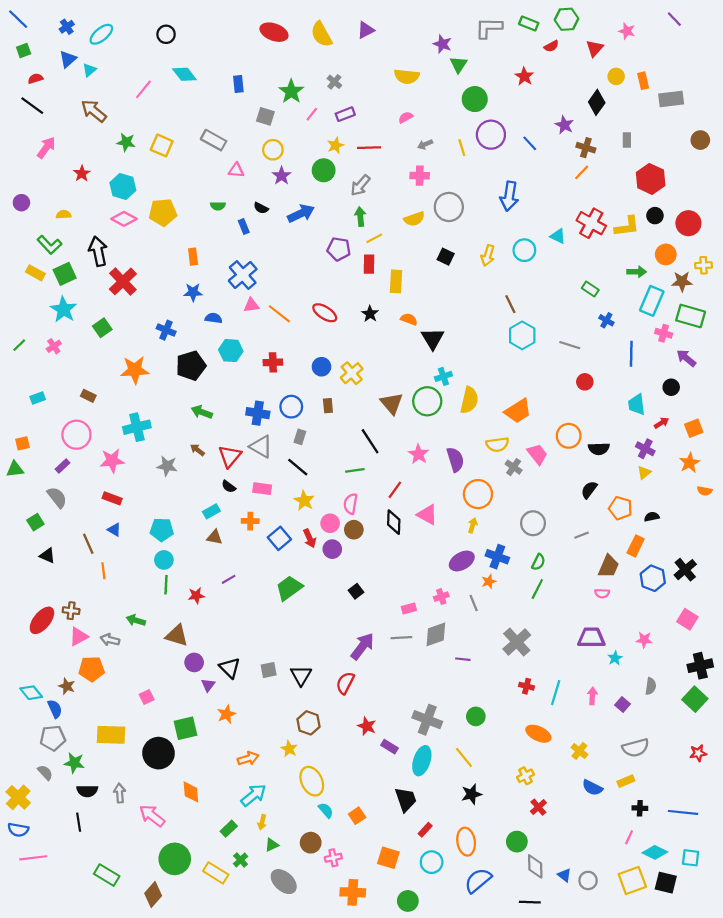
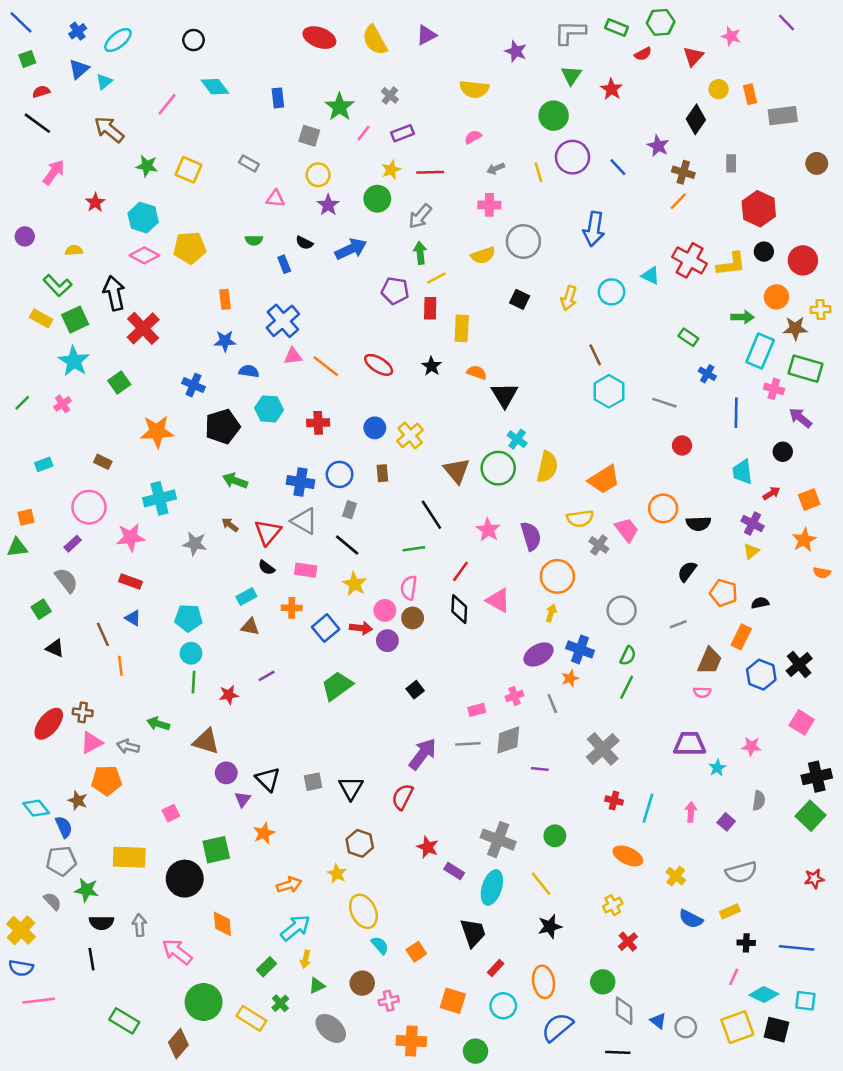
green triangle: (459, 65) -> (571, 75), moved
gray rectangle: (214, 140) -> (249, 163), size x0.7
cyan cross: (443, 376) -> (517, 439), turned -35
red arrow: (310, 538) -> (361, 628), turned -60

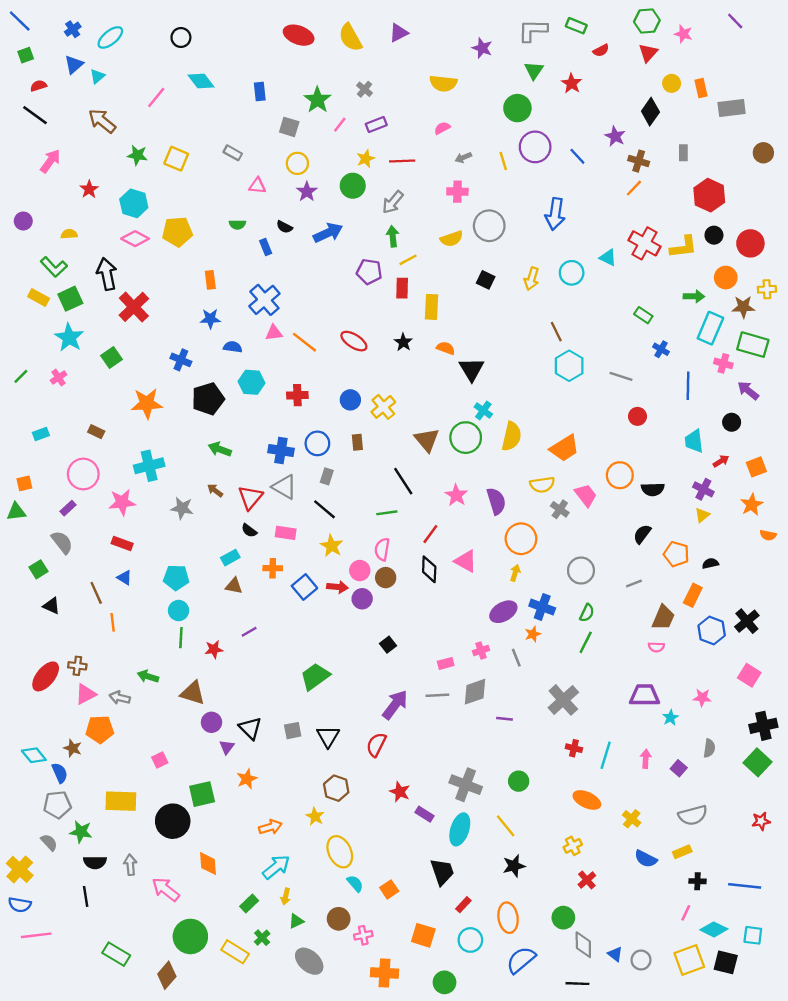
green hexagon: (661, 22) -> (647, 21), moved
green trapezoid: (337, 686) -> (315, 676), moved

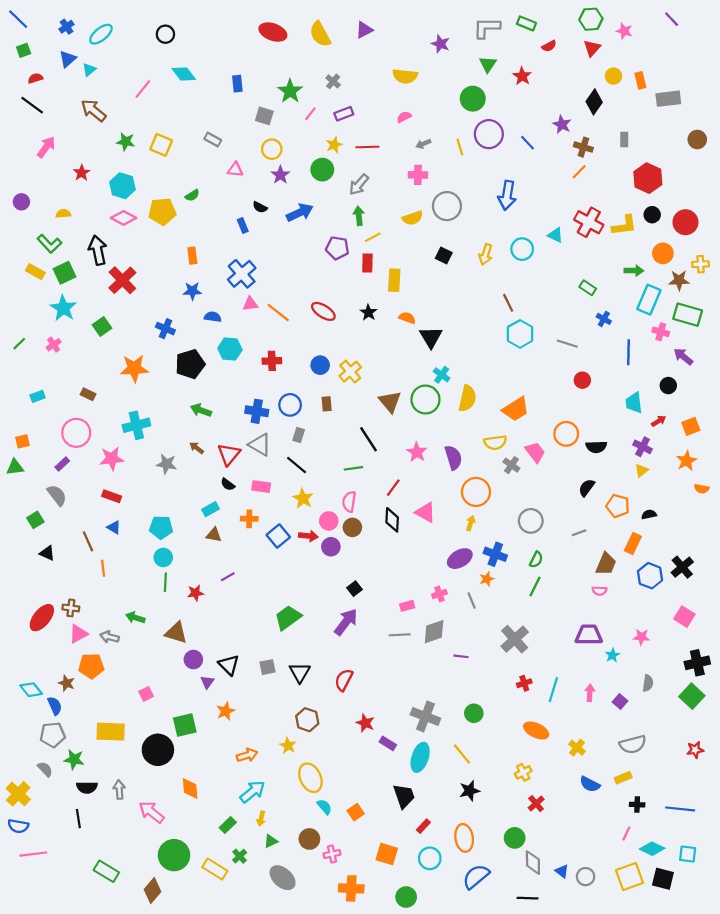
green semicircle: (237, 225) -> (192, 195), moved, turned -32
purple arrow: (395, 705) -> (346, 622), moved
red cross: (574, 748) -> (524, 683), turned -32

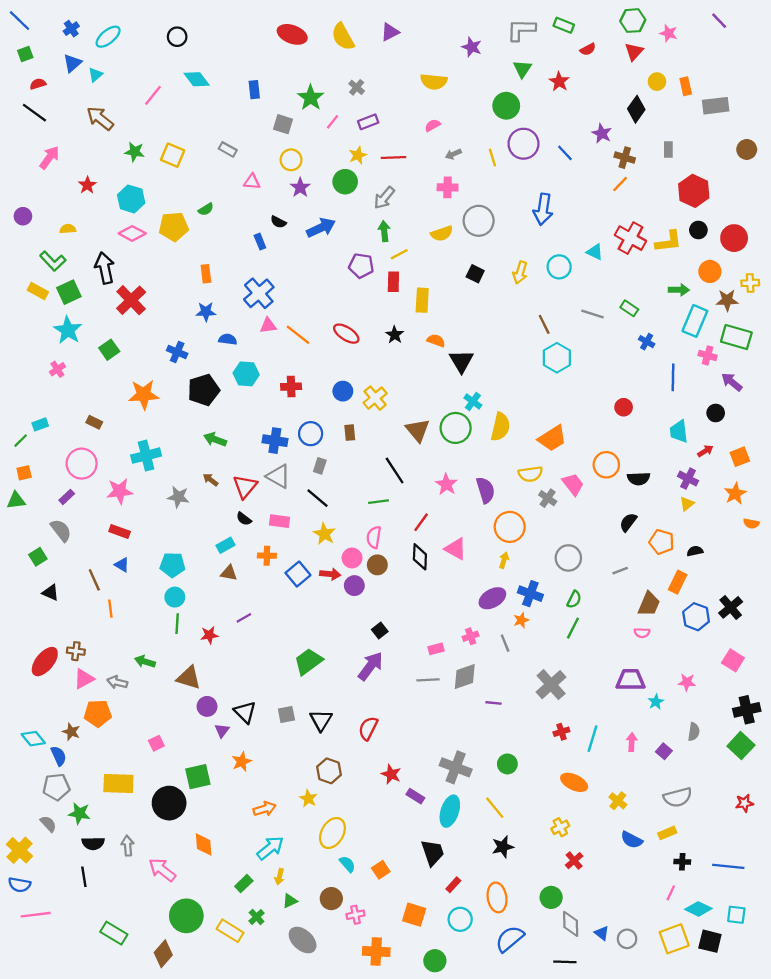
green line: (19, 344) -> (21, 441), moved
gray line: (567, 344) -> (593, 314), moved
yellow ellipse: (310, 778) -> (332, 833), turned 56

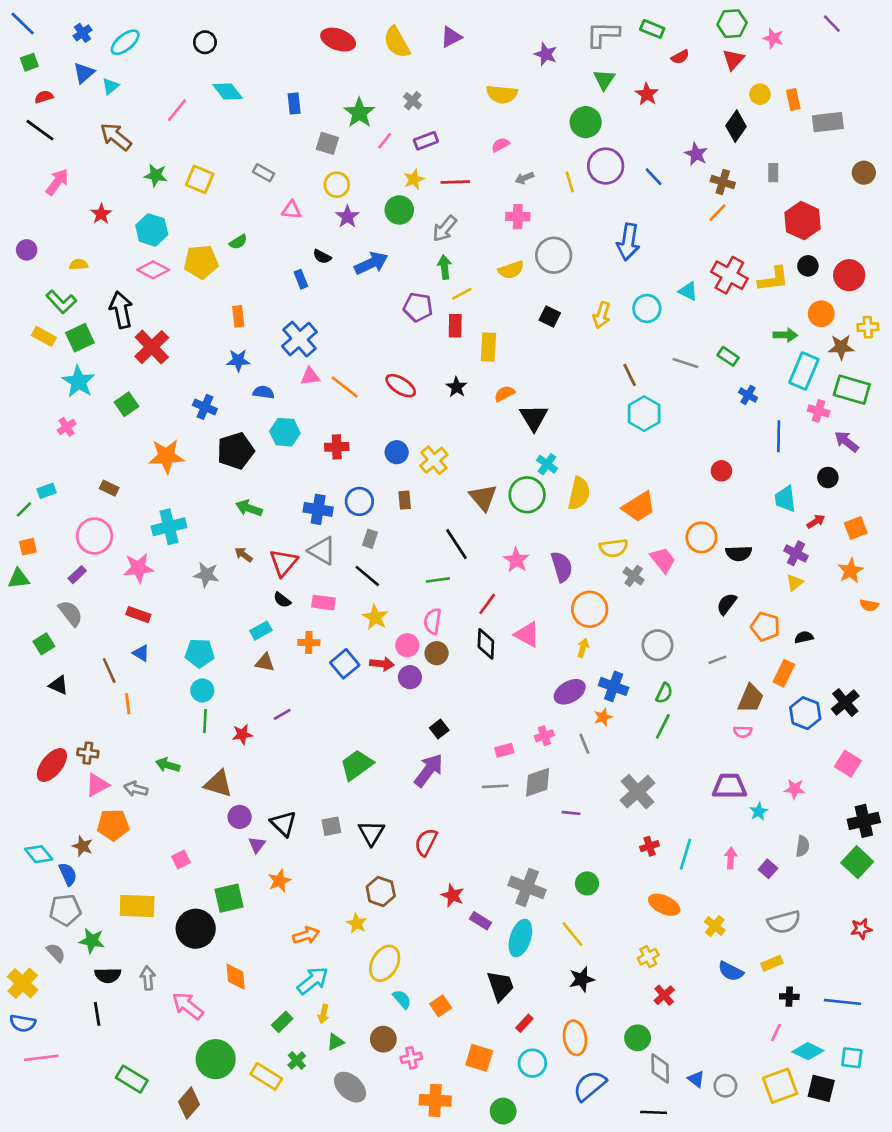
orange semicircle: (436, 340) -> (504, 394), turned -48

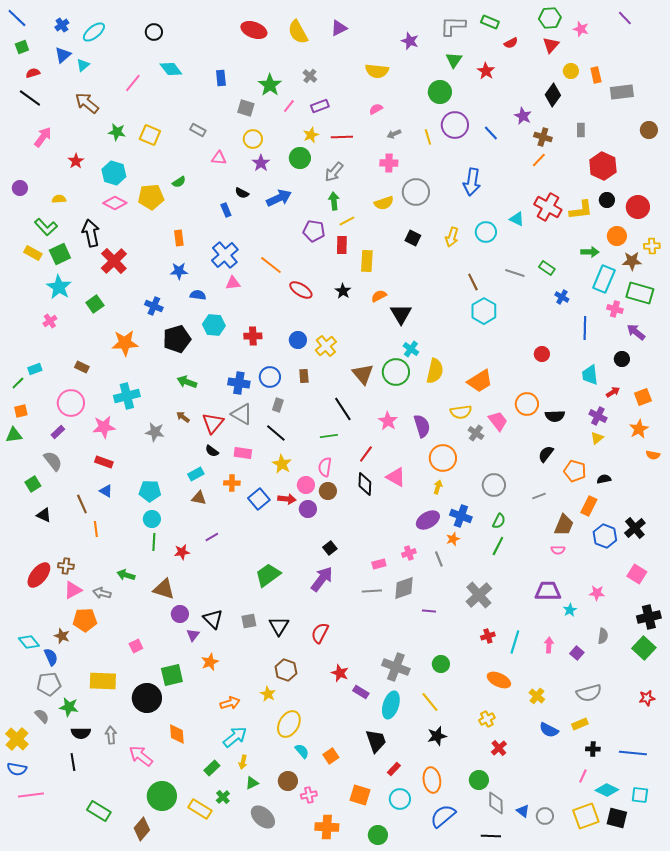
orange line: (345, 387) -> (271, 265), moved

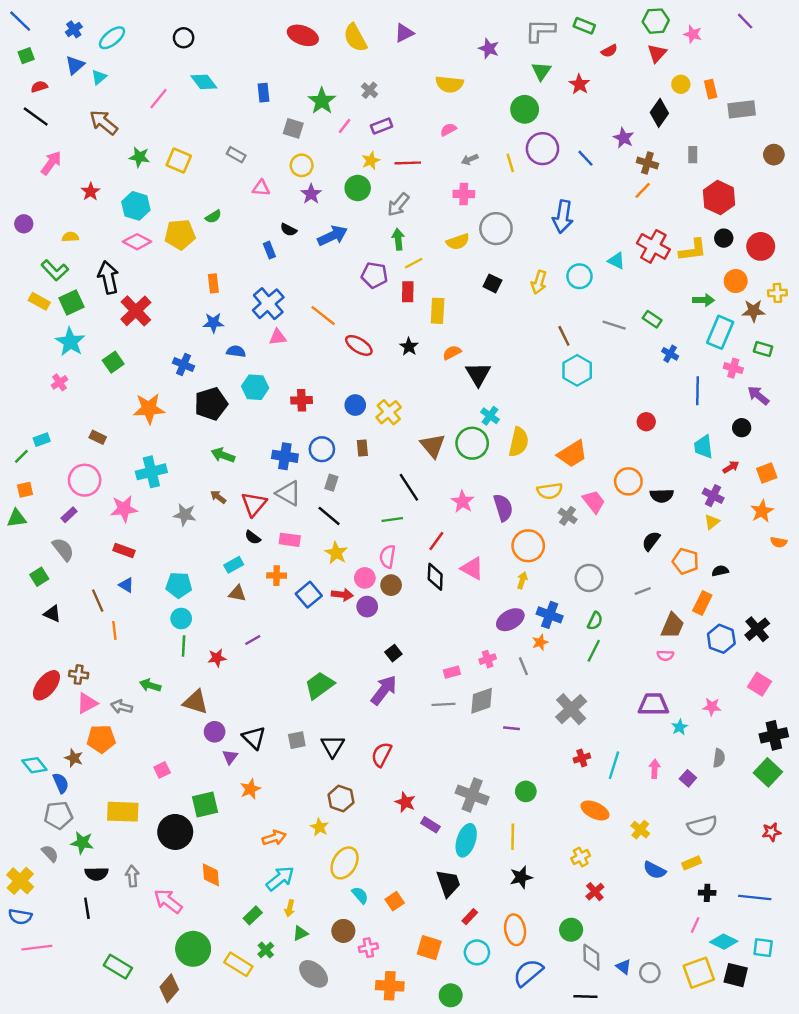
green rectangle: (640, 293) -> (763, 349), size x0.6
yellow line: (430, 702) -> (513, 837), turned 40

